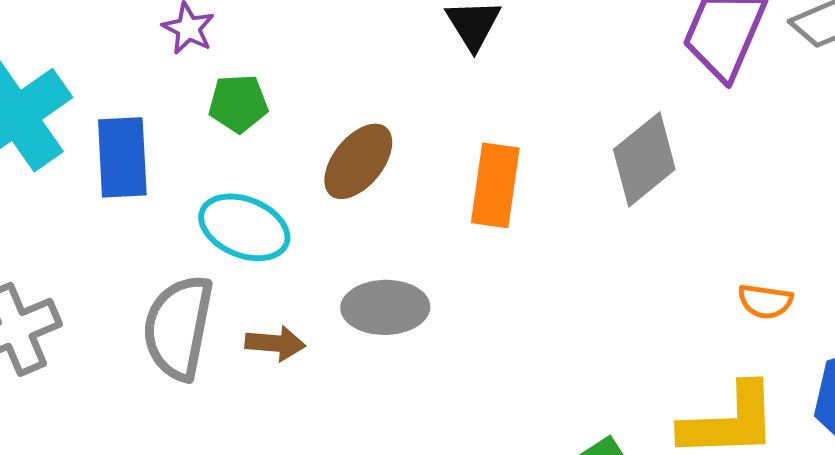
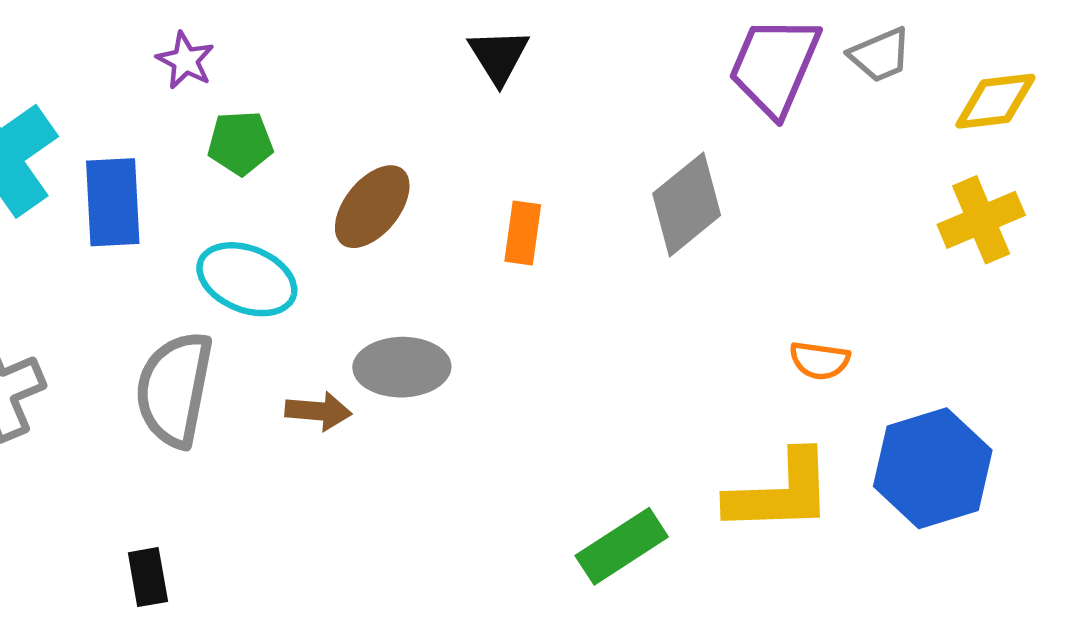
orange rectangle: (495, 185) -> (523, 233), size x0.7
brown arrow: (275, 343) -> (318, 411), moved

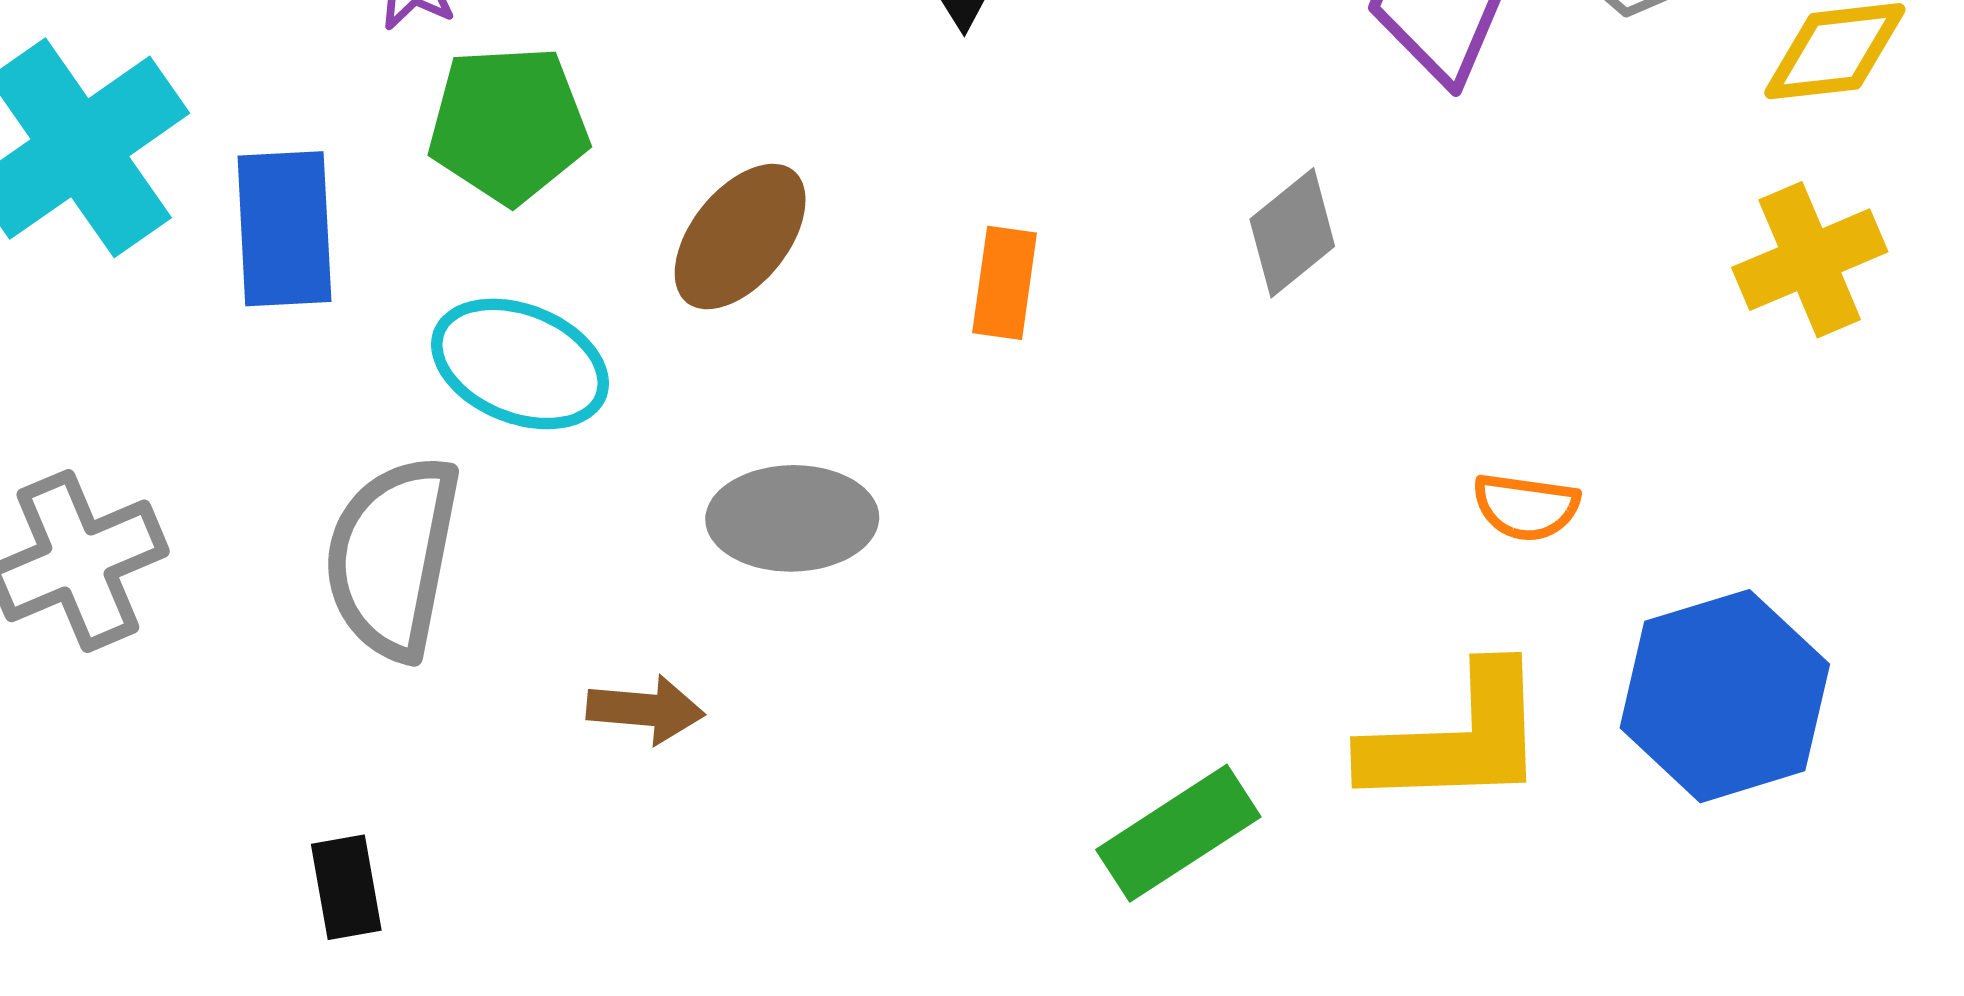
green pentagon: (240, 143) -> (508, 125), size x1.4
gray diamond: (687, 204) -> (1292, 233), size x0.7
brown arrow: (318, 411) -> (645, 710), moved

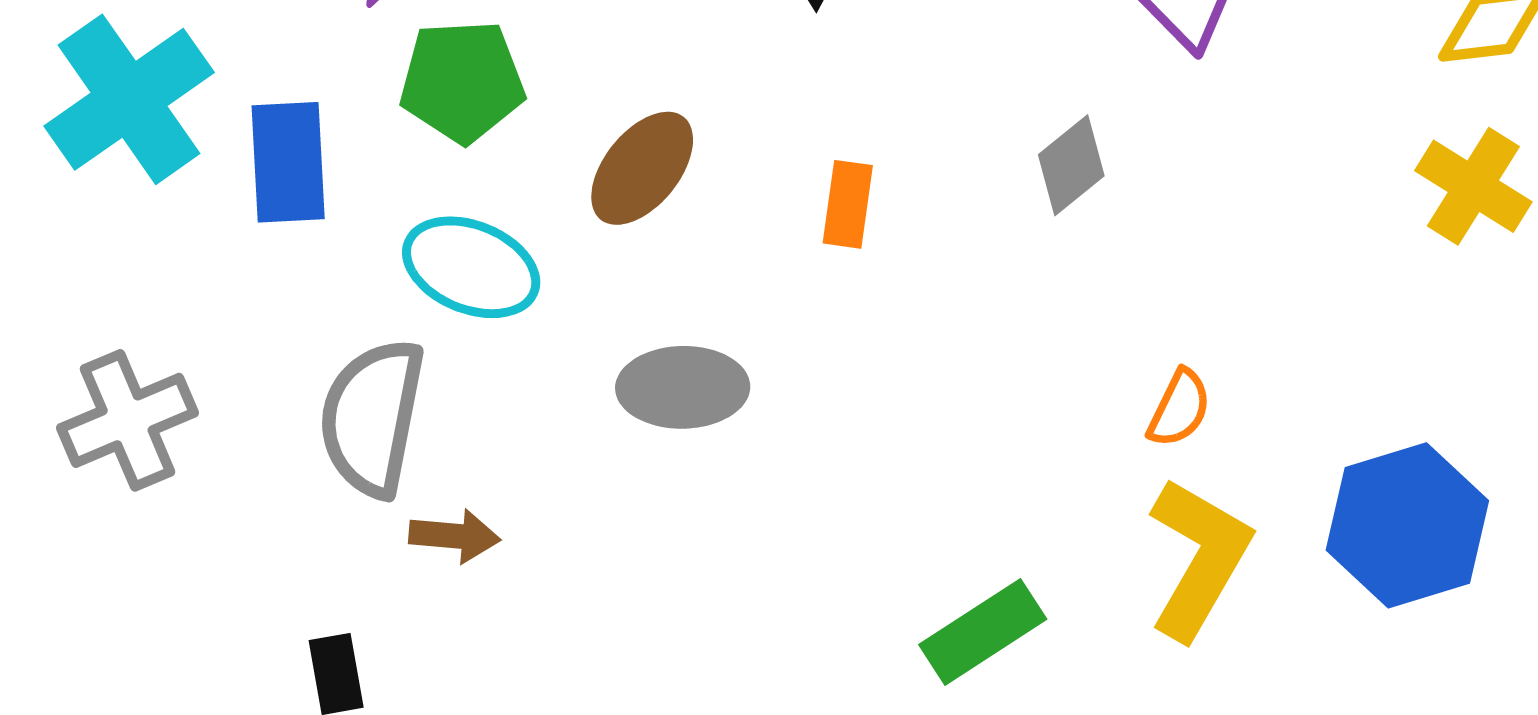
yellow cross: (1810, 260) -> (1473, 186), turned -35
orange semicircle: (1526, 507) -> (1179, 408), moved, turned -72
brown arrow: (645, 710) -> (455, 536), moved
yellow L-shape: (1456, 739) -> (1199, 558), turned -58

